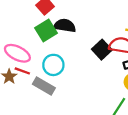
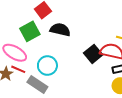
green square: (46, 31) -> (30, 31), moved

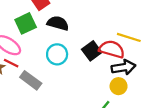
cyan circle: (47, 66) -> (57, 54), moved

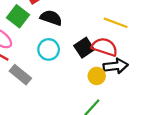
green square: (26, 23) -> (18, 16), turned -30
yellow line: (129, 37) -> (116, 23), moved
yellow circle: (119, 86) -> (97, 76), moved

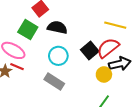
red semicircle: (105, 47) -> (108, 48), turned -50
gray rectangle: (20, 75) -> (54, 82), moved

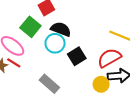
black square: (90, 51) -> (77, 56), moved
cyan circle: (58, 56) -> (55, 43), moved

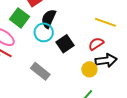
black semicircle: (61, 29) -> (49, 19), turned -84
red semicircle: (109, 58) -> (96, 44), size x0.7

